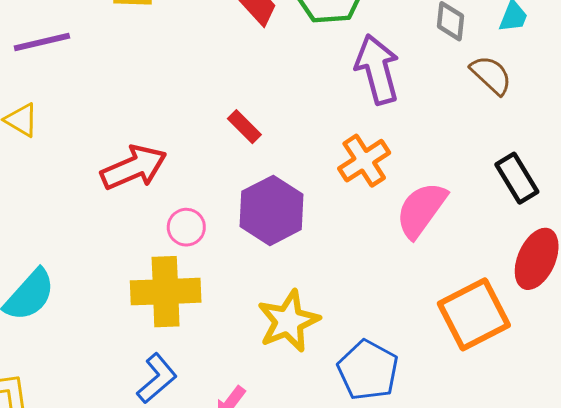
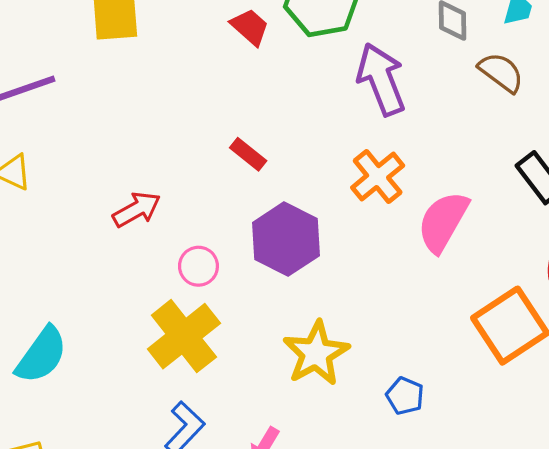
red arrow: (134, 167) -> (137, 209), size x0.7
yellow cross: (166, 292) -> (184, 336), turned -30
blue pentagon: (368, 370) -> (405, 396), size x0.6

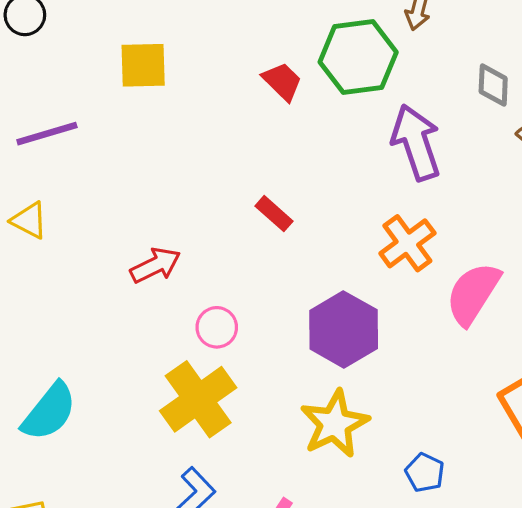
purple hexagon: (286, 239) -> (344, 329), moved

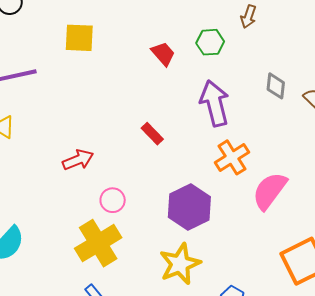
green hexagon: (358, 57) -> (210, 42), size x0.6
gray diamond: (493, 85) -> (276, 86), moved
purple arrow: (416, 142) -> (215, 103), moved

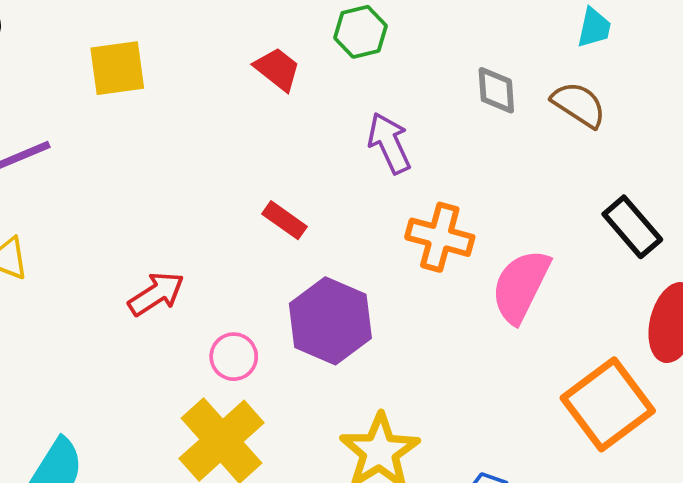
purple arrow: (215, 103) -> (389, 143), size x0.7
orange cross: (232, 157) -> (440, 237), turned -32
purple hexagon: (189, 207) -> (330, 321), moved

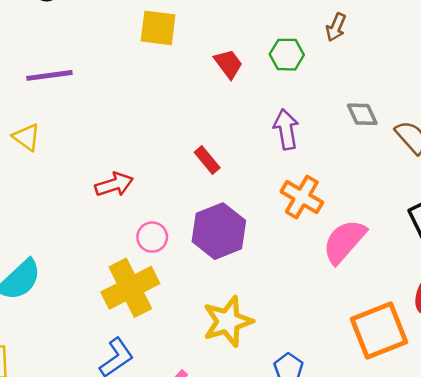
yellow square: (117, 68) -> (158, 28), moved
gray diamond: (496, 90) -> (362, 114), turned -36

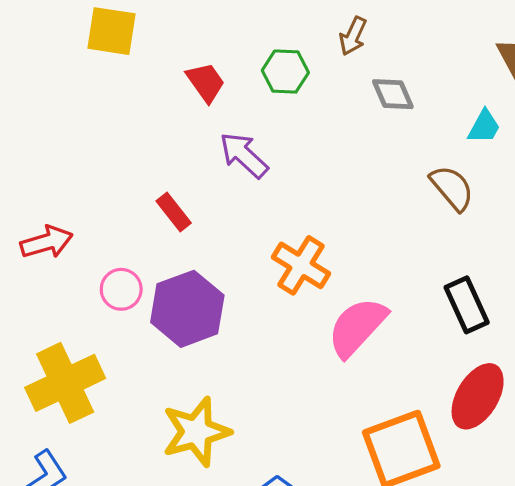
gray diamond: (362, 114) -> (393, 94), moved
purple arrow: (286, 129) -> (244, 155), moved, turned -39
pink circle: (152, 237) -> (121, 289), moved

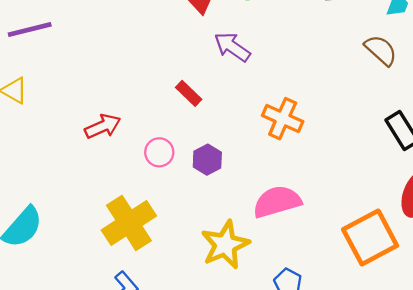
purple hexagon: (187, 309) -> (207, 160), size x0.6
pink semicircle: (357, 327) -> (277, 202), moved, turned 39

